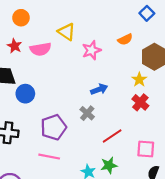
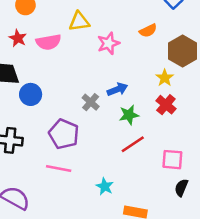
yellow triangle: (67, 32) -> (79, 22), turned -42
gray cross: (87, 113) -> (91, 102), moved
purple pentagon: (54, 127) -> (64, 134), turned -30
green star: (109, 165) -> (129, 115), moved

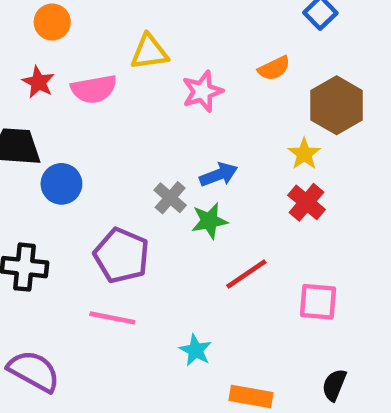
green star: (129, 115) -> (209, 221), moved
black semicircle: (181, 188) -> (334, 385), moved

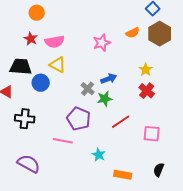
yellow triangle: (149, 52) -> (58, 65), moved, turned 36
brown hexagon: (337, 105) -> (160, 34), moved
purple pentagon: (122, 256) -> (79, 119), moved

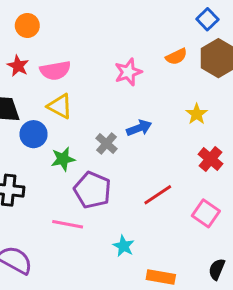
red cross: (147, 91) -> (211, 159), moved
green star: (105, 99) -> (63, 159), moved
pink square: (152, 134) -> (206, 213), turned 30

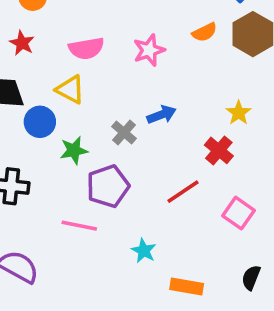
pink semicircle: (55, 71) -> (86, 48), moved
yellow star: (197, 114) -> (239, 113), moved
red cross: (211, 159) -> (219, 150), moved
purple pentagon: (93, 190) -> (108, 186), turned 30

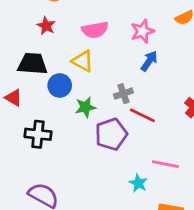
blue arrow: (162, 115) -> (149, 61), moved, turned -35
gray cross: (124, 133) -> (123, 94), turned 30
red line: (183, 192) -> (142, 115), moved, turned 60
pink line: (79, 226) -> (165, 164), moved

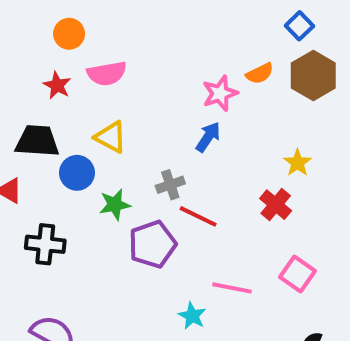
pink semicircle: (95, 30) -> (107, 73), moved
pink star: (142, 31) -> (220, 93), moved

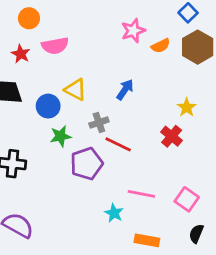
pink star: (220, 93) -> (133, 31), moved
yellow triangle: (111, 137) -> (76, 90), moved
blue circle: (77, 173) -> (48, 106), moved
pink square: (297, 274) -> (187, 199), moved

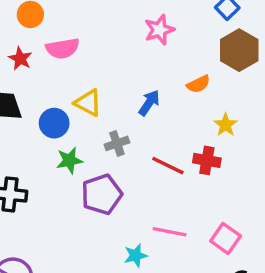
orange semicircle: (161, 46) -> (198, 84), moved
red cross: (172, 136) -> (207, 160), turned -30
red line: (118, 144) -> (168, 166), moved
cyan star: (114, 213) -> (136, 255), turned 30

